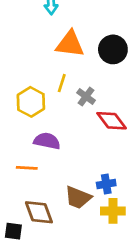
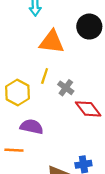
black circle: (113, 49) -> (89, 27), moved

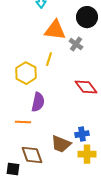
gray cross: (66, 88) -> (76, 44), moved
purple semicircle: (32, 127) -> (38, 102), turned 90

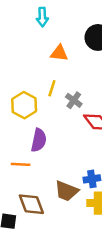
orange triangle: (55, 30) -> (59, 53), size x0.7
gray cross: (76, 44) -> (74, 100), moved

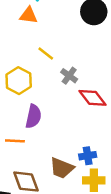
orange triangle: (59, 53) -> (29, 15), moved
yellow line: (52, 88) -> (46, 54), moved, turned -70

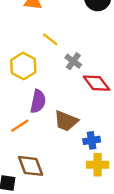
orange line: (15, 141) -> (20, 126), turned -36
brown trapezoid: (62, 168) -> (66, 121), moved

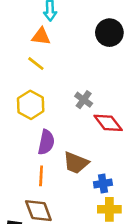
yellow line: (50, 39) -> (36, 64), moved
orange line: (20, 126) -> (41, 176), moved, turned -54

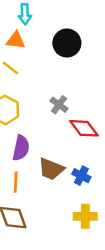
black circle: (109, 33) -> (67, 43), moved
blue cross: (103, 184) -> (81, 176), moved, turned 36

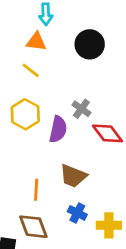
purple semicircle: (21, 148) -> (58, 129), moved
blue cross: (81, 176) -> (77, 213), moved

